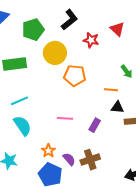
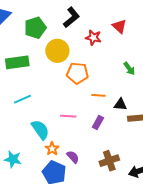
orange line: (111, 90) -> (99, 95), moved
cyan semicircle: (22, 126) -> (40, 130), moved
brown cross: (90, 160) -> (109, 161), moved

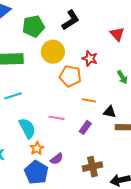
red star: (93, 38) -> (90, 58), moved
purple semicircle: (73, 157) -> (57, 159), turned 88

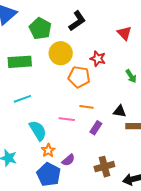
green pentagon: (33, 26) -> (40, 29), turned -30
orange line: (89, 100) -> (87, 107), moved

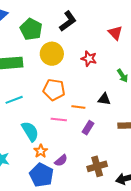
orange pentagon: (79, 77) -> (54, 90), moved
black triangle: (120, 111) -> (104, 99), moved

